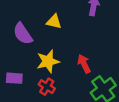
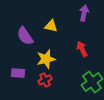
red arrow: (84, 64) -> (82, 49), moved
red cross: (47, 87) -> (45, 80), turned 32

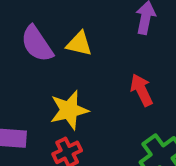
purple semicircle: (25, 36) -> (37, 44), moved

